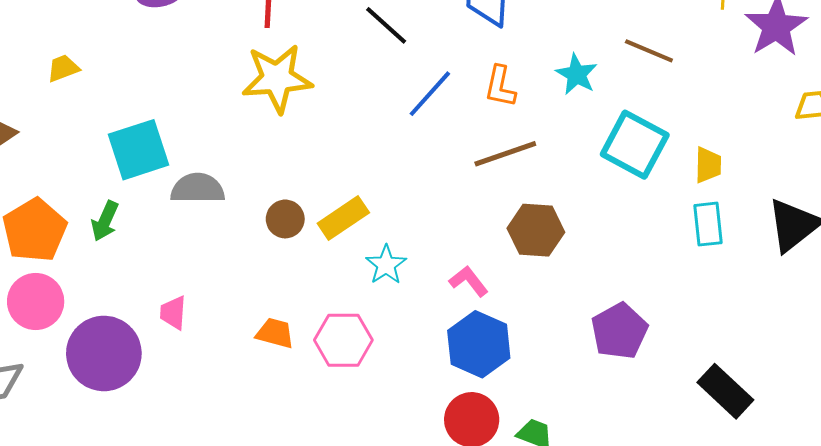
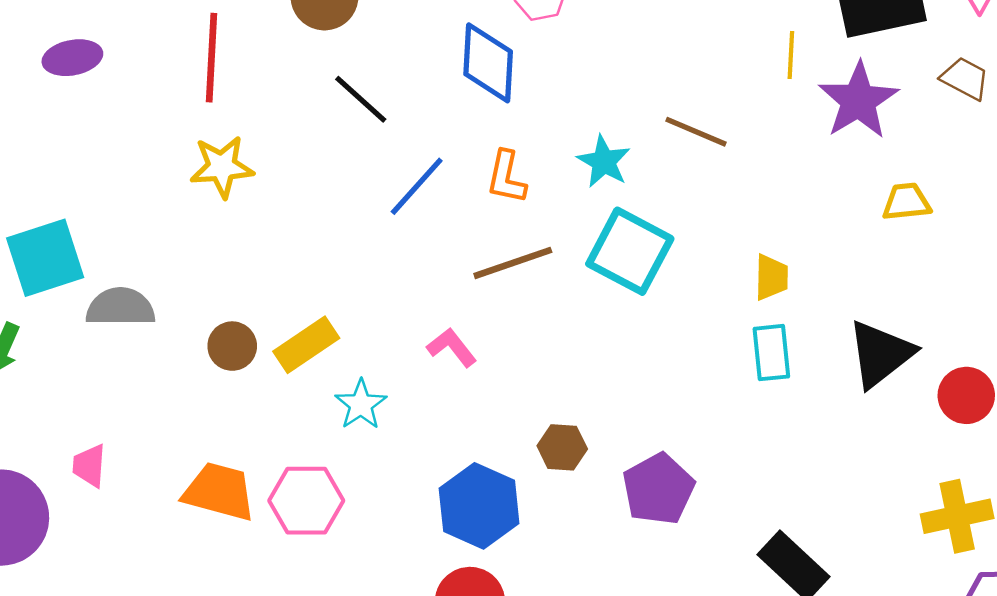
yellow star: (277, 78) -> (222, 167), size x0.7
cyan square: (635, 145) -> (630, 251), moved
brown hexagon: (536, 230) -> (562, 447), moved, size x0.7
pink L-shape: (469, 281) -> (452, 347), moved
orange trapezoid: (275, 333) -> (219, 492), size x1.5

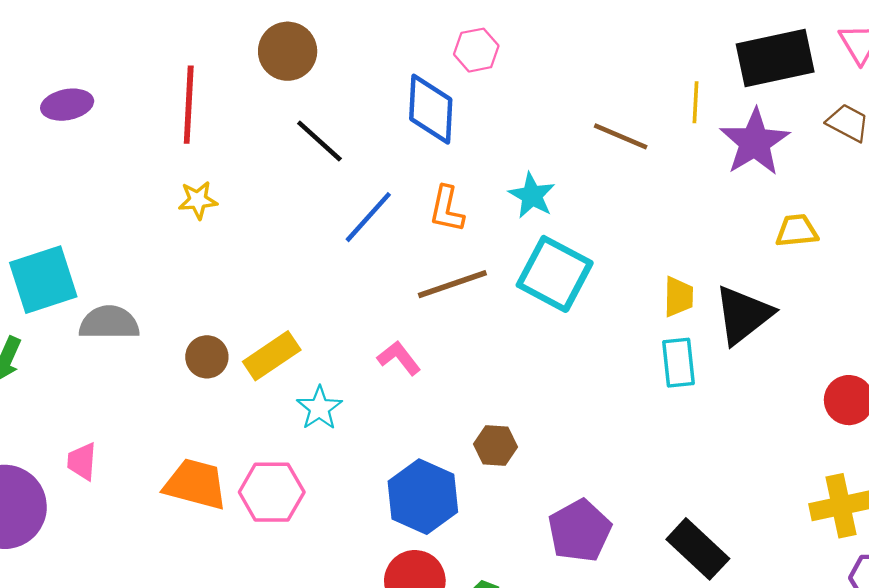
brown line: (696, 132) -> (621, 136), moved
yellow star: (222, 167) -> (198, 200), size x0.7
black triangle: (881, 354) -> (743, 315), moved
purple pentagon: (658, 489) -> (580, 531), moved

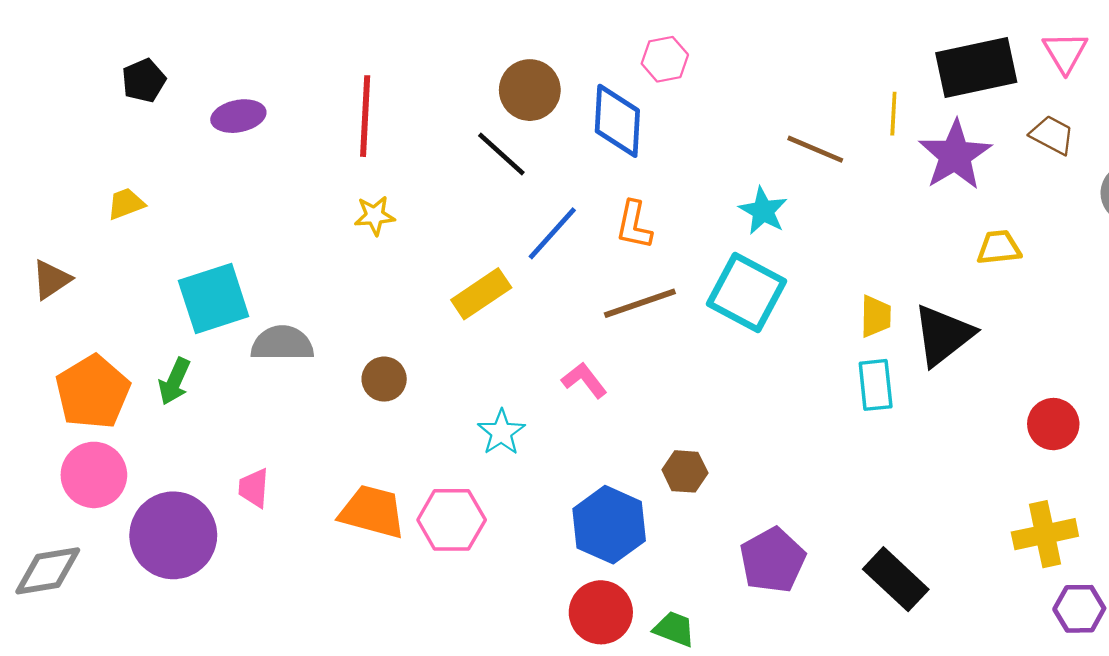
brown circle: (288, 51) -> (530, 90), moved
cyan star: (532, 196) -> (763, 211), moved
yellow rectangle: (272, 356) -> (481, 294), moved

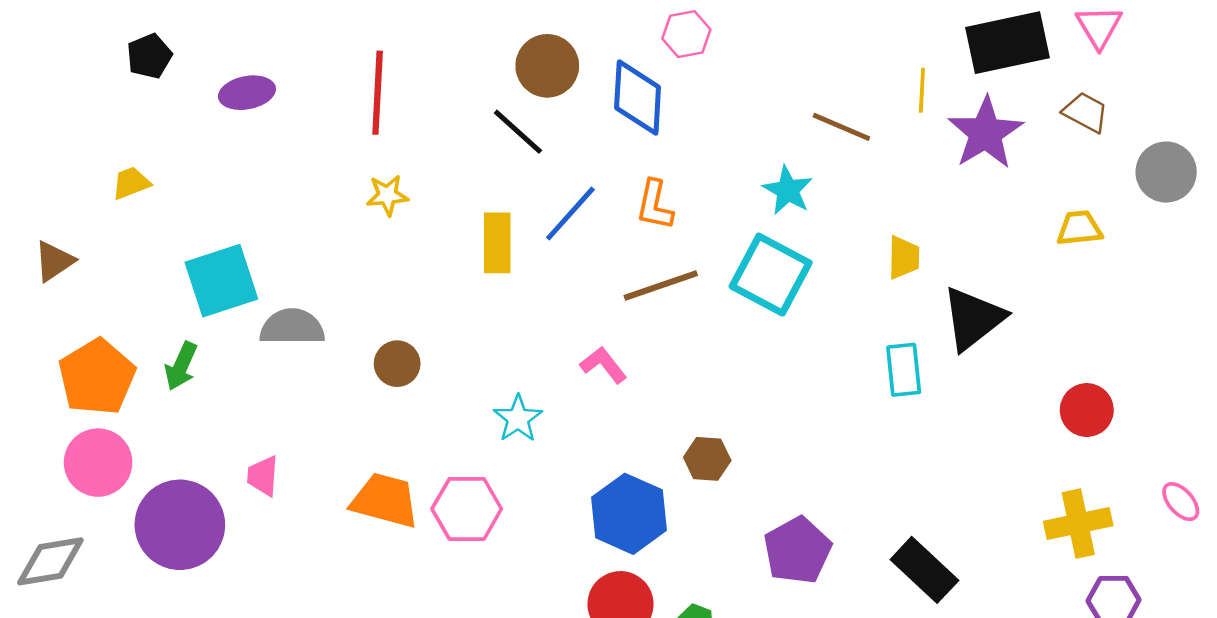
yellow trapezoid: (999, 248) -> (1079, 228), moved
yellow rectangle: (481, 294) -> (497, 243), moved, turned -56
yellow trapezoid: (876, 316) -> (904, 257), moved

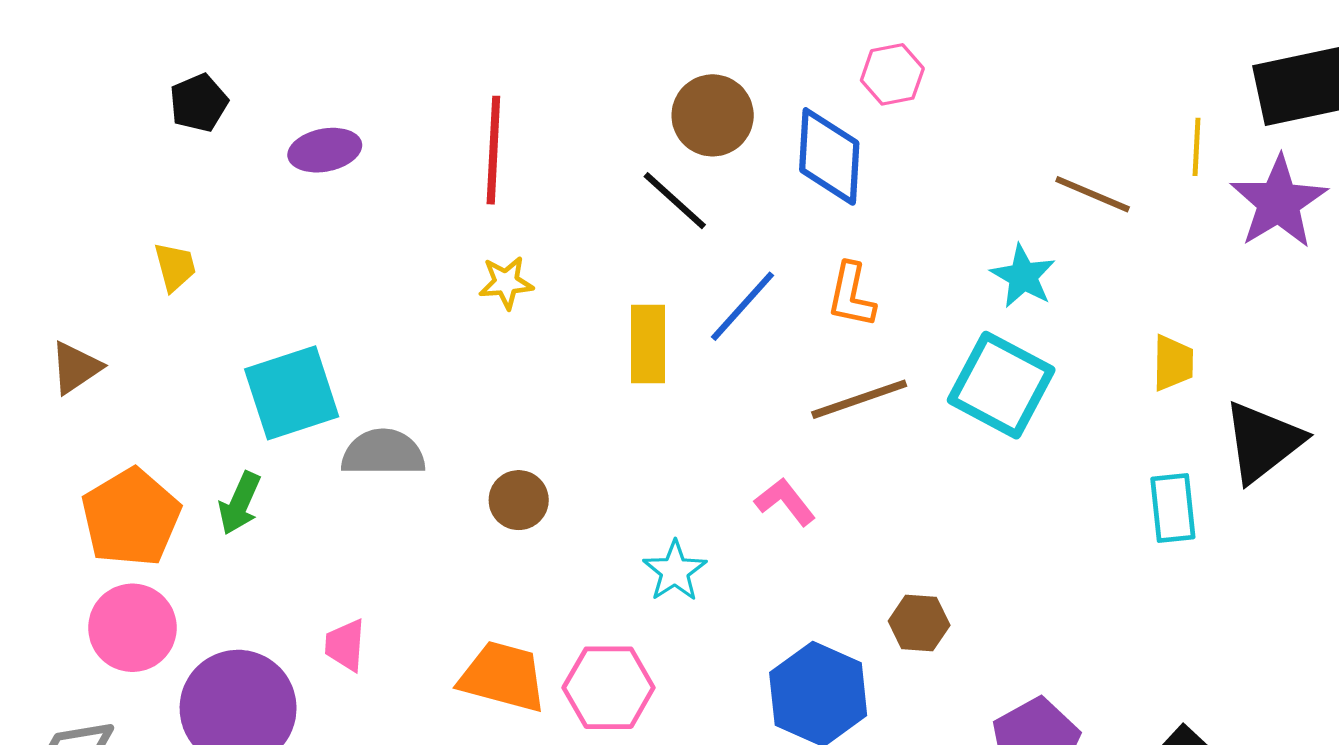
yellow trapezoid: (131, 183) -> (175, 267), turned 96

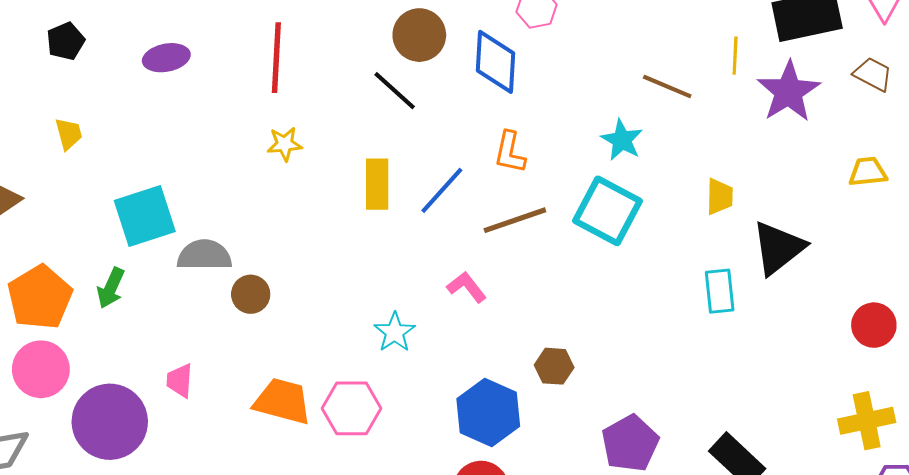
black pentagon: (199, 103) -> (66, 41), moved
blue line: (743, 306) -> (442, 190), moved
brown circle: (519, 500) -> (251, 294), moved

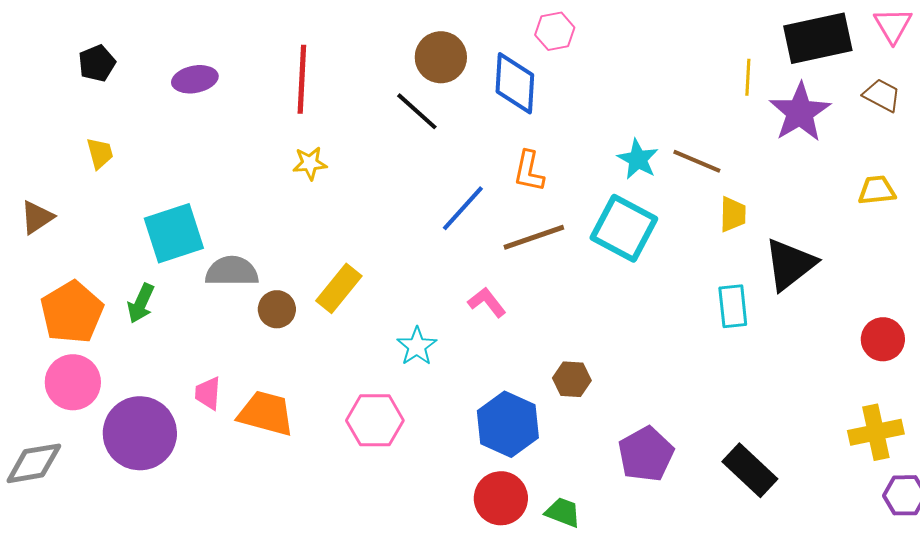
brown line: (667, 86) -> (697, 161), moved
yellow rectangle: (377, 184) -> (339, 288), moved, turned 39
orange trapezoid: (283, 401) -> (266, 413), moved

